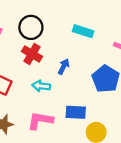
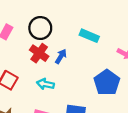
blue arrow: (64, 67) -> (61, 56), moved

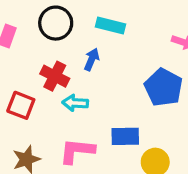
cyan rectangle: (89, 36) -> (111, 25), moved
red cross: (39, 53) -> (55, 76), moved

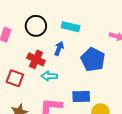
blue pentagon: (164, 87) -> (93, 60), moved

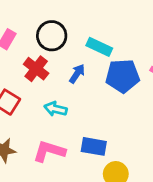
red cross: (36, 59) -> (36, 69), moved
blue pentagon: (93, 60) -> (123, 76), moved, turned 30

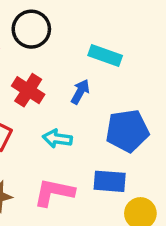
black circle: (52, 36) -> (31, 29), moved
blue pentagon: (123, 76) -> (127, 131), moved

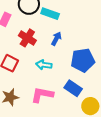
cyan rectangle: (105, 56) -> (50, 14), moved
blue rectangle: (110, 181) -> (73, 88), turned 30

